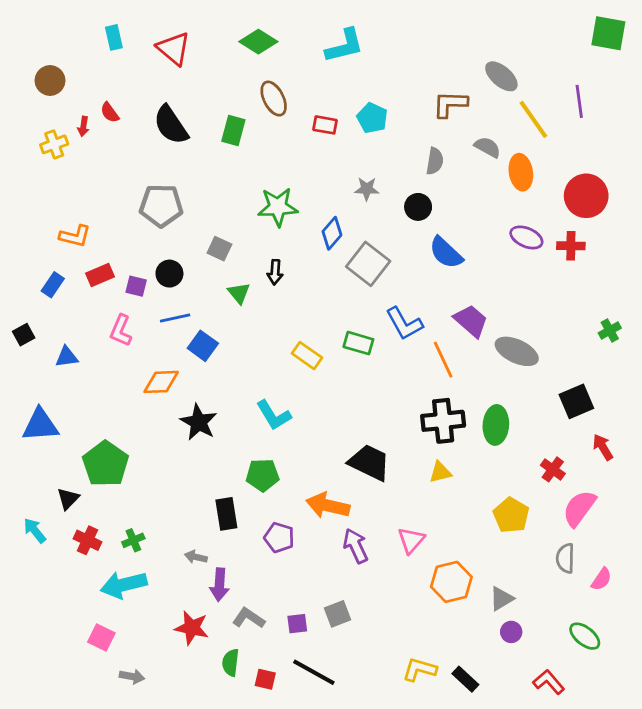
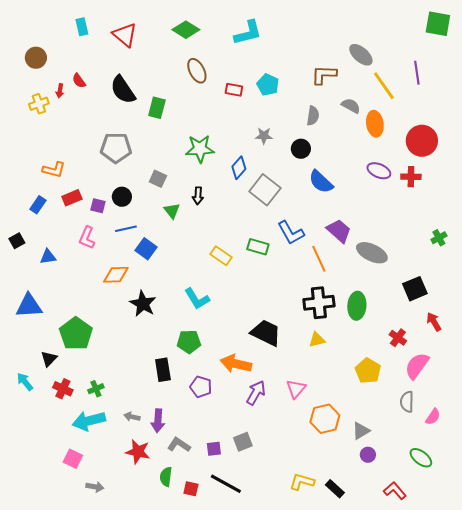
green rectangle: (233, 131) -> (157, 108), moved
purple arrow: (356, 546) -> (256, 393), turned 55
gray arrow: (196, 557) -> (132, 417), moved

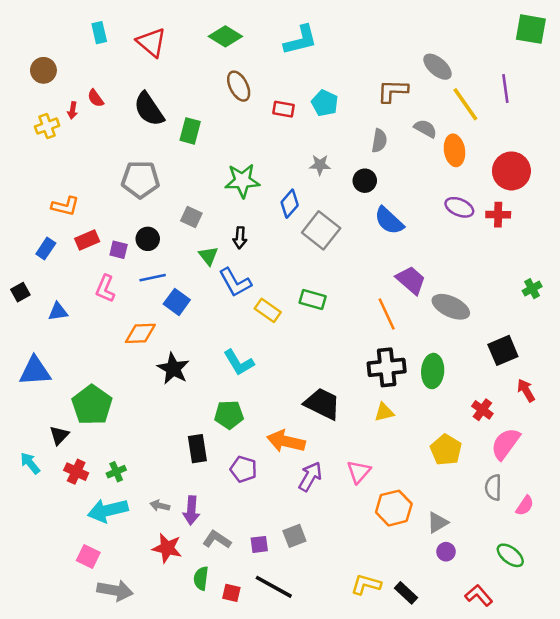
blue L-shape: (291, 233) -> (235, 283), moved
gray arrow: (95, 487) -> (115, 590), size x1.6

